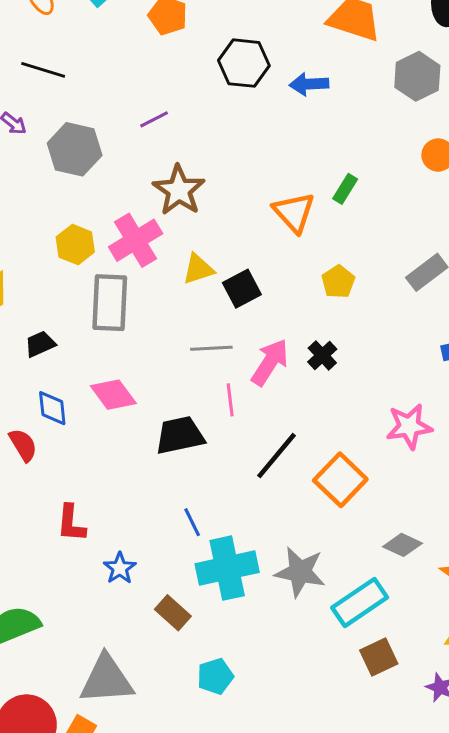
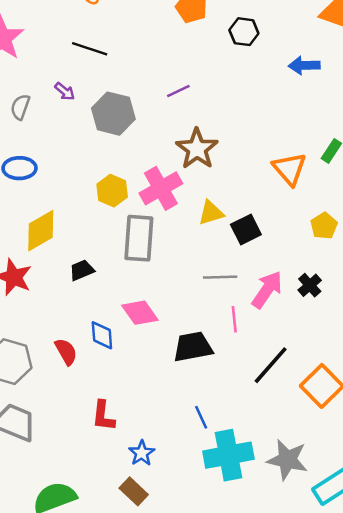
black hexagon: (244, 63) -> (244, 32), moved, size x0.7
blue diamond: (52, 408) -> (102, 335), moved
brown rectangle: (173, 613) -> (134, 491), moved

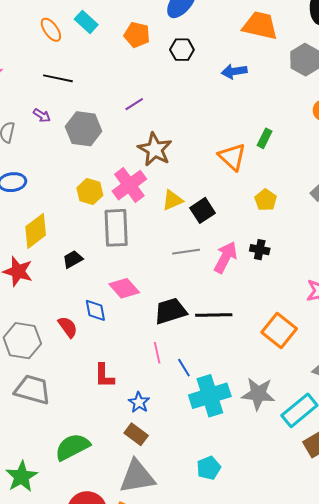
black cross: (310, 285) -> (260, 250), turned -30
pink line: (234, 319) -> (157, 353), moved
black line: (271, 365) -> (214, 315), moved, turned 54

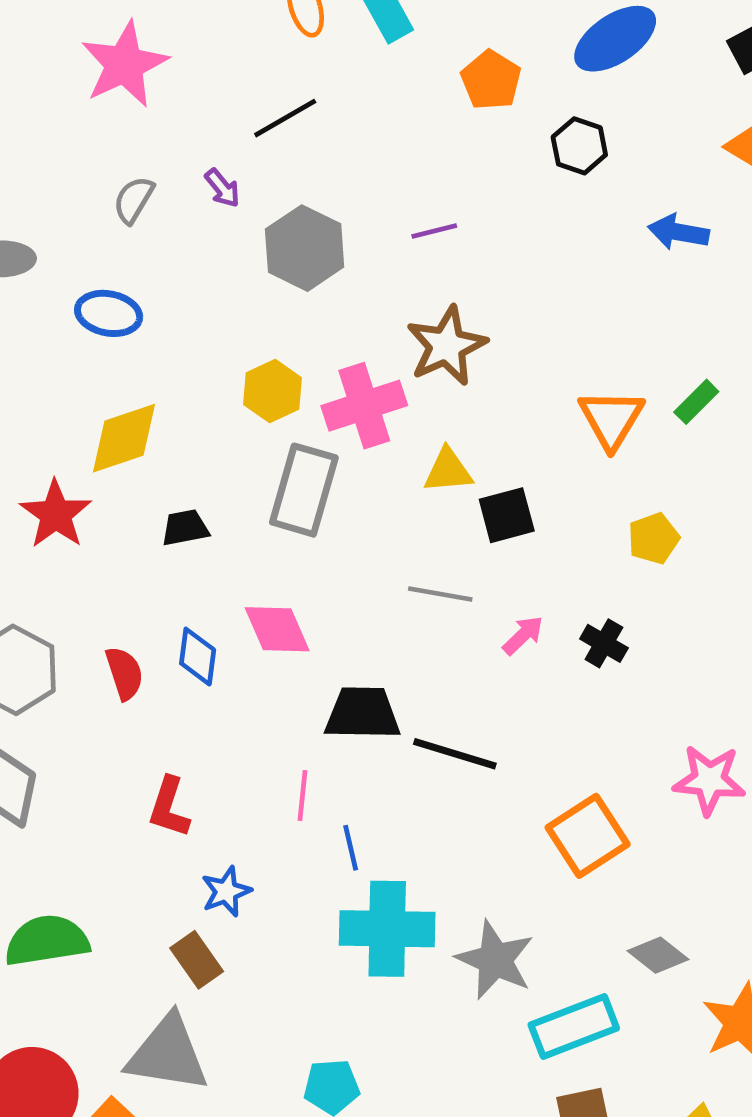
black line: (58, 78) -> (285, 118), turned -60
pink arrow: (225, 257) -> (523, 635), size x0.6

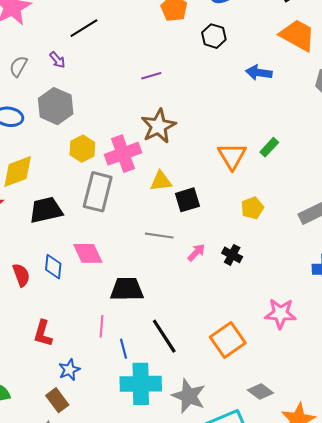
gray hexagon: (305, 248) -> (56, 106), moved
black trapezoid: (185, 528) -> (46, 210), size x1.6
black line: (455, 754) -> (164, 336), moved, turned 42

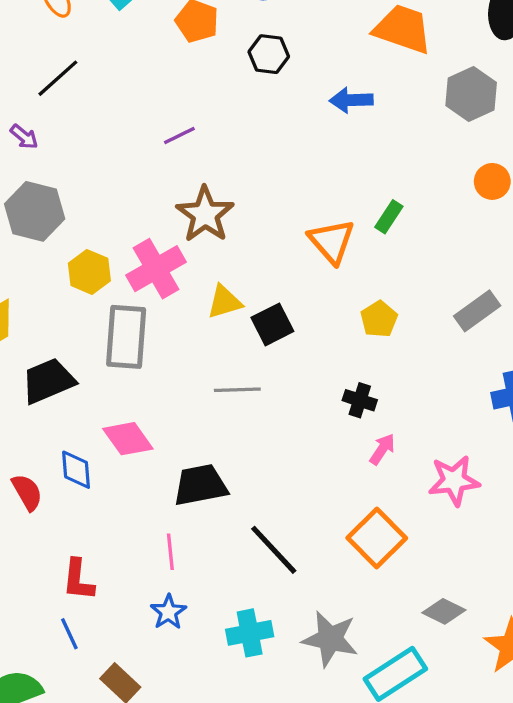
pink arrow: (196, 253) -> (382, 449), moved
blue line: (123, 349) -> (69, 634), moved
blue star: (69, 370) -> (168, 612), moved
cyan cross: (141, 384) -> (250, 633), size x0.7

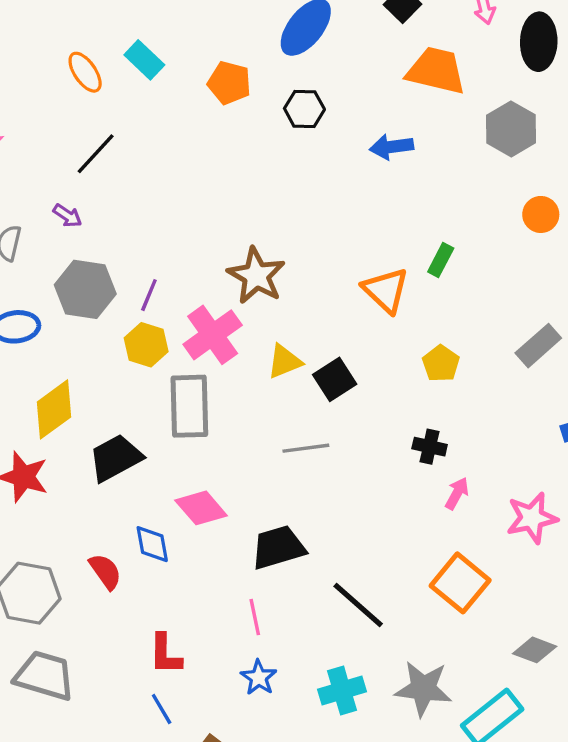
purple line: (179, 136) -> (149, 295), moved, turned -36

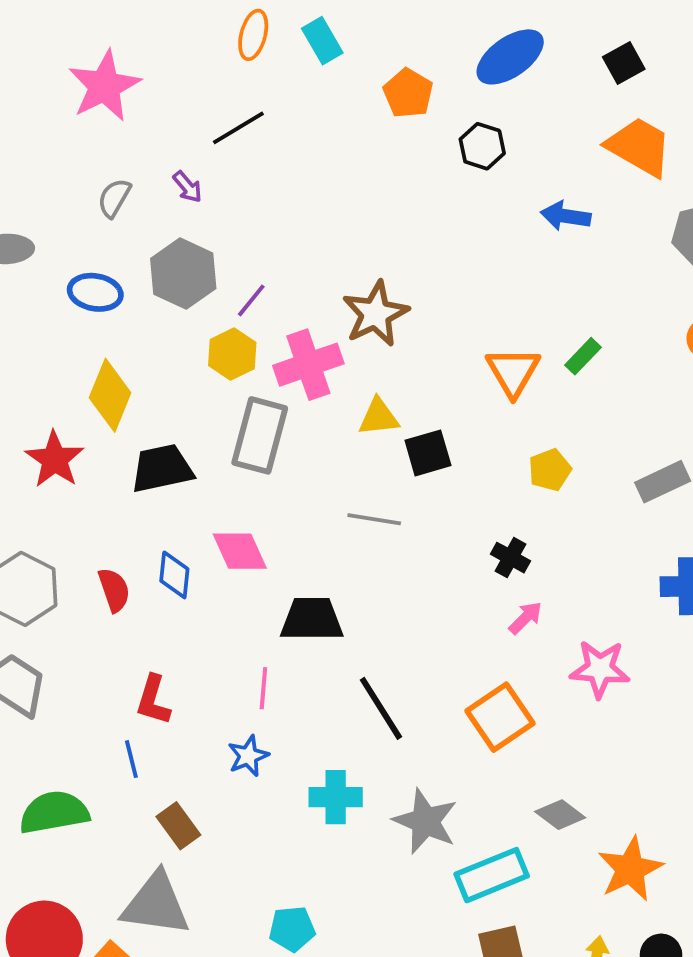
orange ellipse: (85, 72) -> (253, 35), turned 33
yellow diamond: (54, 409) -> (110, 395), turned -48

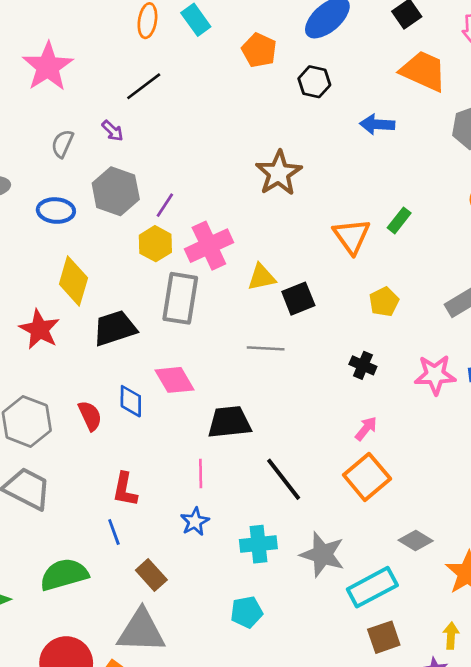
brown star: (376, 314) -> (279, 173), moved
pink arrow: (525, 618) -> (366, 429), moved
pink star: (600, 669) -> (435, 375), moved
cyan pentagon: (292, 929) -> (247, 612), moved

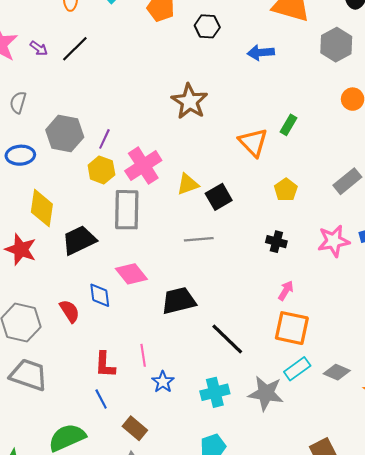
purple arrow: (113, 131) -> (39, 48), moved
pink line: (201, 473) -> (143, 355), moved
orange square: (367, 477) -> (292, 328), turned -30
cyan rectangle: (372, 587) -> (297, 369), moved, size x0.7

